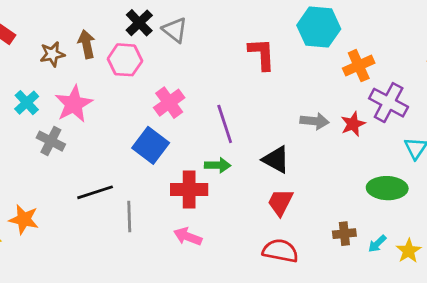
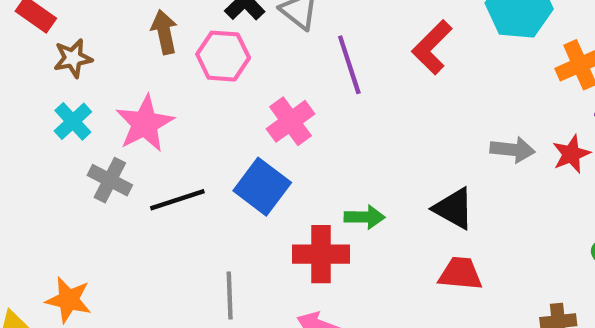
brown star: (52, 54) -> (73, 58), moved
red L-shape: (262, 54) -> (432, 47), turned -132
purple line: (225, 124) -> (349, 65), moved
black line: (95, 192) -> (177, 200), moved
red trapezoid: (280, 202) -> (460, 274), turned 68

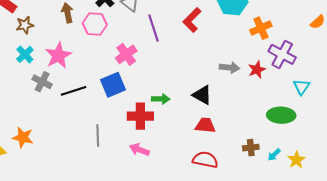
blue square: (262, 187) -> (113, 85), turned 30

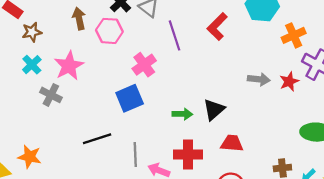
black line: (74, 91) -> (97, 139), moved
black triangle: (202, 95) -> (214, 110), moved, turned 50
red cross: (140, 116) -> (188, 155), moved
gray line: (98, 135) -> (135, 155), moved

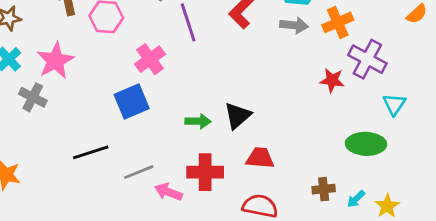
gray arrow: (259, 79) -> (294, 25), moved
red star: (289, 81) -> (332, 80), turned 30
gray line: (135, 155) -> (139, 172), turned 70

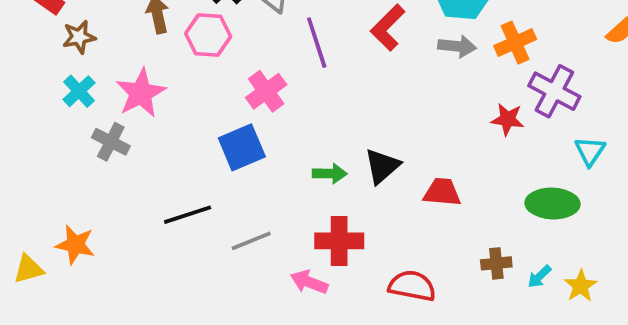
red trapezoid: (260, 158) -> (442, 192), moved
pink arrow: (168, 192) -> (309, 282), moved

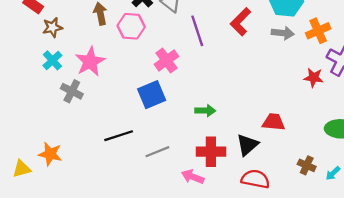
black triangle: (382, 166) -> (247, 145), moved
brown cross: (496, 263) -> (307, 165), turned 30

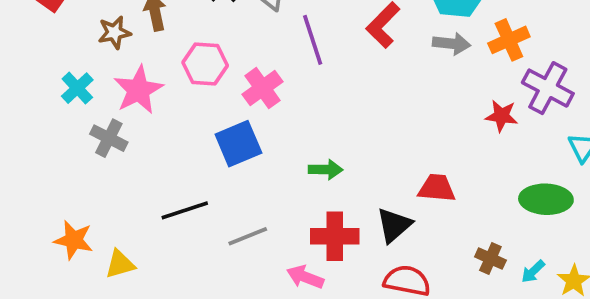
pink hexagon: (131, 26) -> (205, 64), moved
brown star: (52, 27) -> (114, 32), moved
yellow triangle: (22, 169) -> (120, 264), moved

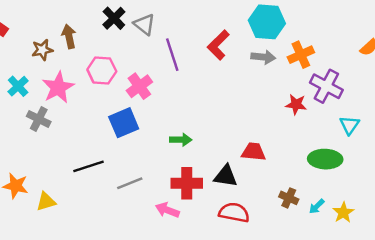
black triangle: (394, 225) -> (226, 176), turned 50

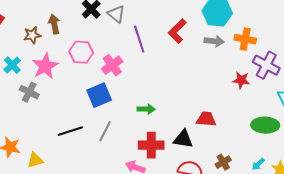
orange cross: (301, 55) -> (245, 39), turned 35
gray line: (130, 183) -> (105, 131), moved, turned -40
brown cross: (289, 198) -> (223, 162), moved, turned 35

